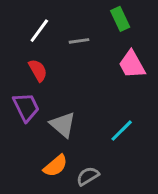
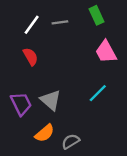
gray line: (79, 41) -> (60, 22), moved
purple trapezoid: (26, 107) -> (21, 104), moved
cyan line: (122, 131) -> (98, 93), moved

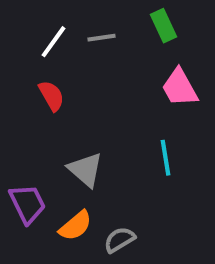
cyan line: (98, 93) -> (166, 158), turned -54
purple trapezoid: (21, 104) -> (27, 204), moved

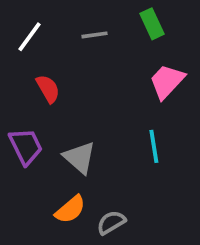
white line: (53, 42) -> (29, 37), moved
pink trapezoid: (180, 88) -> (167, 81), turned 72
purple trapezoid: (27, 204) -> (26, 146), moved

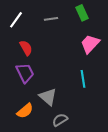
purple trapezoid: (26, 146) -> (25, 73), moved
gray triangle: (80, 157) -> (48, 97), moved
orange semicircle: (70, 209) -> (25, 111), moved

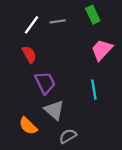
white line: (16, 20) -> (31, 25), moved
purple trapezoid: (25, 73) -> (45, 83), moved
orange semicircle: (25, 111) -> (28, 126), turned 84

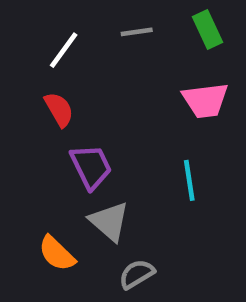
green rectangle: (93, 15) -> (208, 30), moved
gray line: (58, 21) -> (137, 32), moved
pink trapezoid: (102, 50) -> (205, 100), turned -140

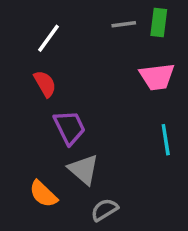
green rectangle: (208, 30) -> (159, 23), turned 32
gray line: (137, 32) -> (124, 24), moved
cyan line: (189, 180) -> (166, 140), moved

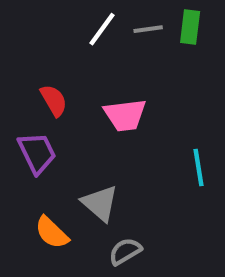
white line: (49, 38) -> (102, 29), moved
pink trapezoid: (157, 77) -> (125, 115), moved
purple trapezoid: (70, 127) -> (37, 153), moved

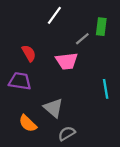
green rectangle: (190, 27) -> (101, 27), moved
gray line: (148, 29) -> (82, 39), moved, turned -32
purple trapezoid: (37, 153) -> (20, 81), turned -55

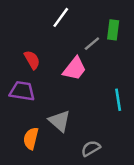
pink trapezoid: (67, 61) -> (74, 69), turned -45
orange semicircle: (28, 123) -> (31, 138), turned 60
gray semicircle: (67, 133) -> (91, 148), moved

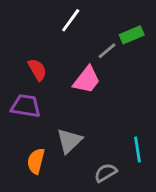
green rectangle: (113, 30) -> (132, 35), turned 60
cyan line: (118, 100) -> (138, 149), moved
gray triangle: (60, 121) -> (69, 141), turned 35

